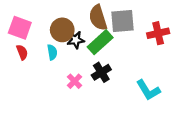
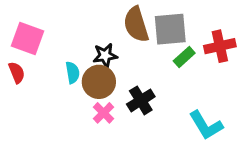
brown circle: (62, 30) -> (99, 82), moved
green rectangle: (100, 42) -> (184, 57), moved, size x0.6
red semicircle: (22, 52) -> (17, 73), moved

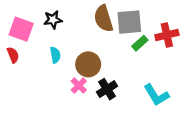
black star: (105, 55) -> (53, 20), moved
brown circle: (99, 82) -> (88, 64), moved
black cross: (141, 100) -> (107, 89), moved

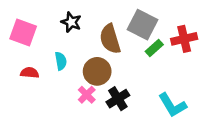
brown semicircle: (103, 19) -> (110, 39), moved
black star: (53, 20) -> (71, 22), moved, turned 30
gray square: (129, 22) -> (143, 25), turned 32
red semicircle: (13, 55) -> (30, 73), moved, turned -63

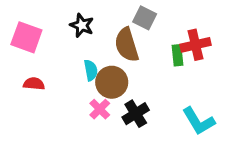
gray square: (143, 25) -> (145, 18), moved, size x0.7
red cross: (184, 39) -> (195, 45), moved
green rectangle: (154, 48) -> (178, 55), turned -54
cyan semicircle: (61, 61) -> (91, 70), moved

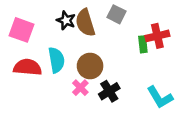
brown semicircle: (127, 45) -> (85, 23), moved
cyan semicircle: (91, 70) -> (56, 60), moved, size x1.5
red semicircle: (34, 84) -> (28, 67), size x1.6

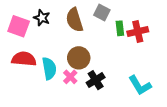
black star: (66, 20) -> (42, 18), moved
green rectangle: (143, 44) -> (120, 28), moved
cyan semicircle: (56, 60) -> (49, 68), moved

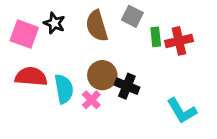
black cross: (96, 80) -> (127, 86), moved, turned -36

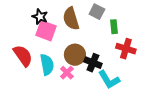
pink square: (24, 34) -> (46, 31), moved
red cross: (179, 41) -> (126, 49), moved, turned 30
red semicircle: (31, 77) -> (23, 56), turned 50
cyan L-shape: (182, 111) -> (109, 80), moved

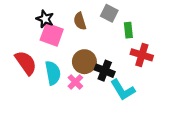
brown semicircle: (71, 19) -> (80, 21), size x0.7

